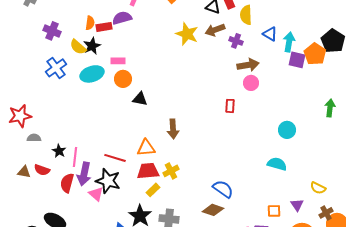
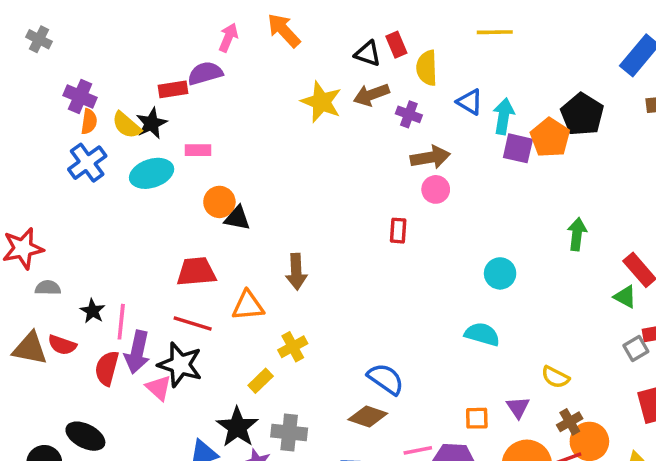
orange semicircle: (90, 23) -> (89, 122), moved
orange circle: (123, 79) -> (219, 202), moved
red trapezoid: (148, 171) -> (196, 272), moved
brown triangle: (24, 172) -> (30, 349), size x1.5

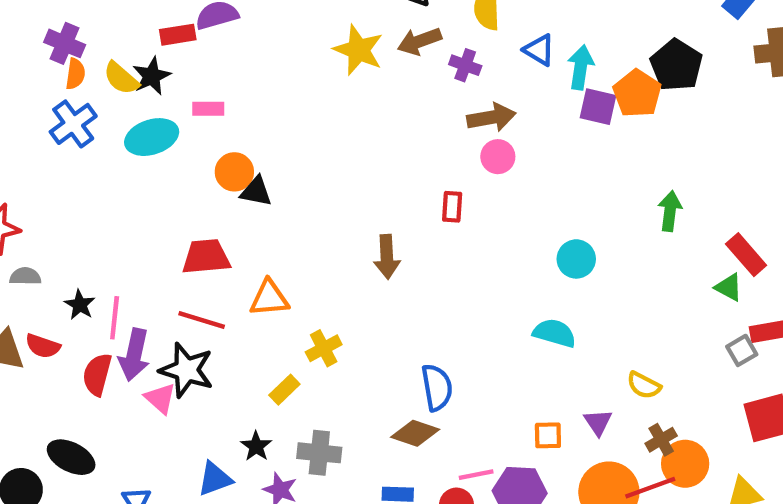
brown arrow: (296, 272) -> (387, 257), moved
blue semicircle: (386, 379) -> (437, 387), turned 45
black star: (237, 427) -> (256, 446), size x0.6

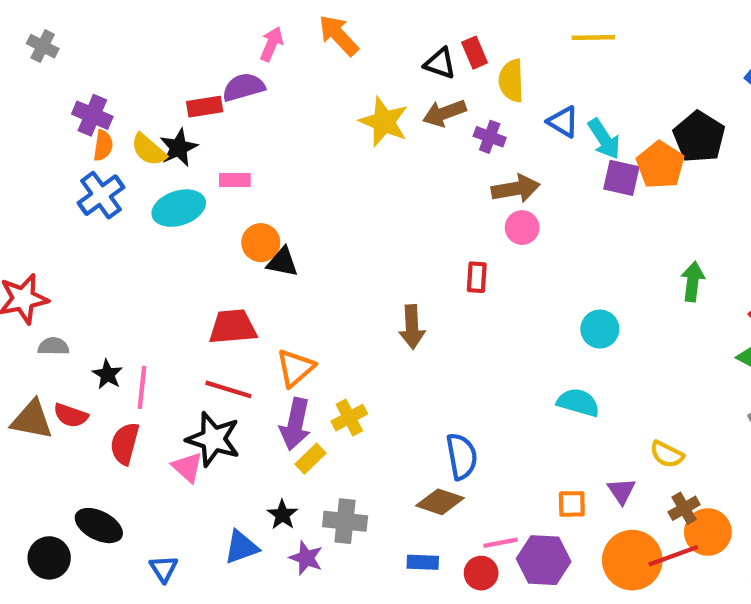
cyan arrow: (581, 67) -> (604, 139), turned 138
orange triangle: (269, 298) -> (295, 368), turned -36
purple arrow: (134, 355) -> (295, 424), moved

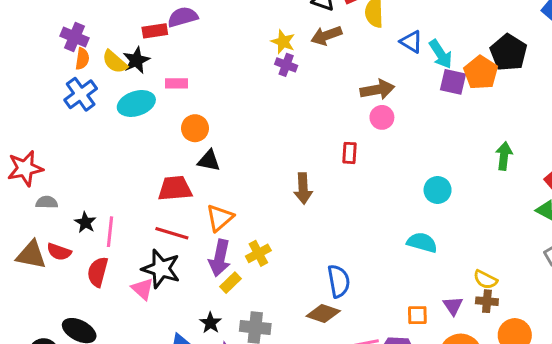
yellow star: (384, 122) -> (283, 42), size x0.7
purple cross: (490, 137) -> (286, 65), moved
black triangle: (282, 262) -> (209, 161), moved
brown cross: (684, 508) -> (487, 301), moved, turned 35

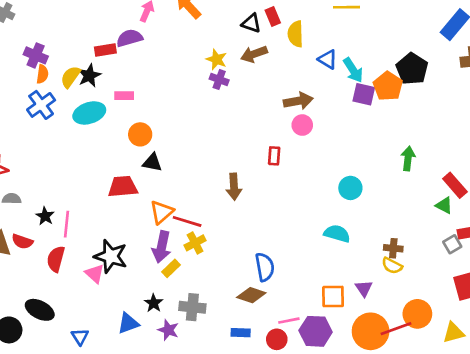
yellow semicircle: (115, 62) -> (71, 77), turned 85
red line: (172, 233) -> (187, 221), moved
brown cross: (487, 301) -> (393, 248), moved
orange square: (417, 315) -> (333, 296), size x1.4

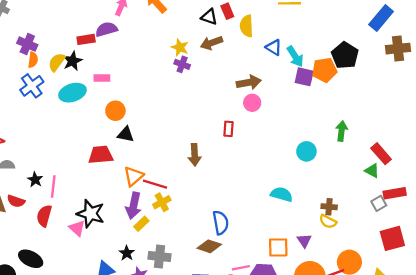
orange pentagon: (388, 86) -> (325, 70), turned 30
cyan circle: (350, 188) -> (306, 151), moved

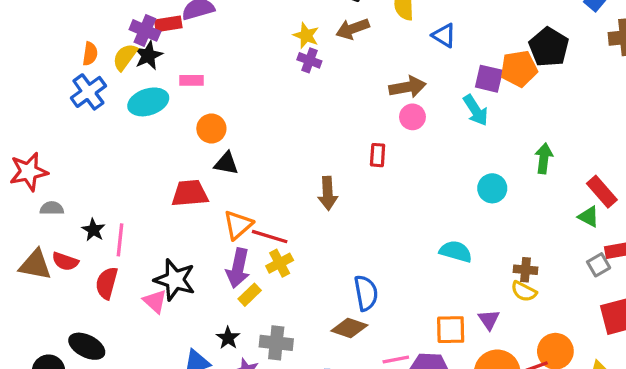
purple cross: (27, 44) -> (145, 30), moved
cyan arrow: (295, 56) -> (476, 110), moved

